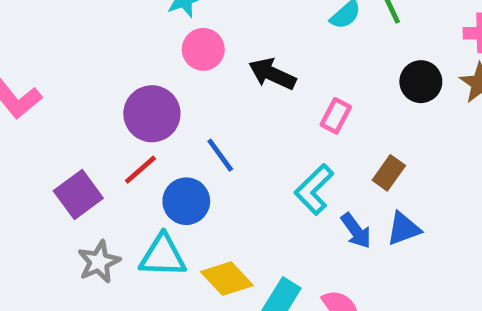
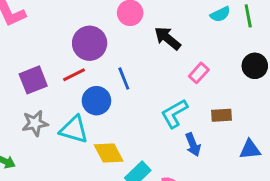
brown rectangle: (389, 173) -> (222, 115), turned 36
blue triangle: (404, 229) -> (250, 150), moved

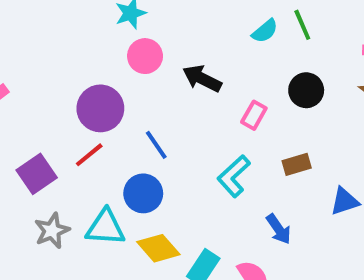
black circle: (255, 66) -> (306, 90), moved
blue circle: (96, 101) -> (143, 193), moved
blue arrow: (193, 145) -> (279, 229), moved

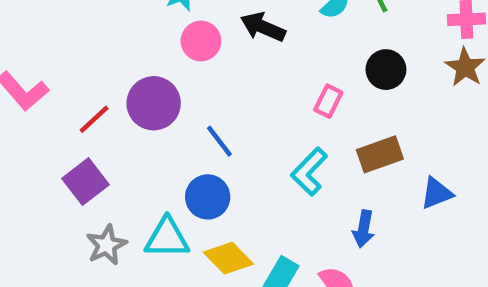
black arrow: (202, 79) -> (263, 27), moved
red line: (89, 155) -> (94, 119), moved
brown rectangle: (297, 164) -> (380, 154), size x1.4
blue arrow: (279, 229) -> (364, 229), turned 48

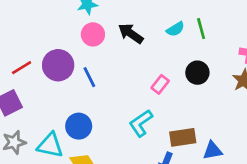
blue line: (219, 141) -> (89, 77), moved
brown rectangle: (380, 154) -> (183, 137), moved

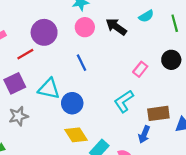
cyan semicircle: (175, 29) -> (146, 16), moved
purple circle: (58, 65) -> (44, 32), moved
cyan triangle: (50, 145) -> (49, 89), moved

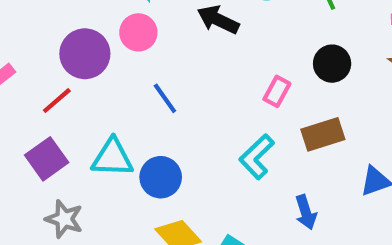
pink circle: (85, 27) -> (138, 32), moved
brown rectangle: (158, 113) -> (323, 134), moved
gray star: (18, 116) -> (64, 219), turned -30
blue arrow: (144, 134) -> (306, 212), turned -30

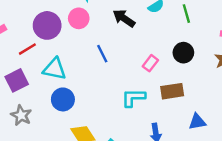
blue line: (165, 98) -> (102, 54), moved
cyan L-shape: (257, 157) -> (133, 98), turned 35
cyan triangle: (112, 158) -> (55, 69), moved
blue circle: (161, 177) -> (63, 99), moved

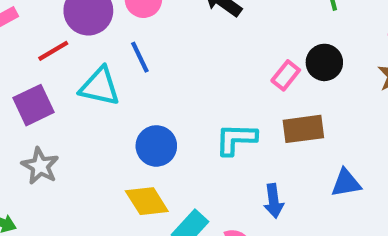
blue line: (102, 54) -> (140, 57), moved
pink rectangle: (150, 63) -> (286, 75), moved
blue circle: (63, 99) -> (156, 146), moved

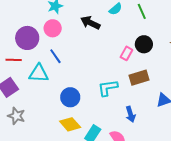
red line: (53, 51) -> (14, 60), turned 42

